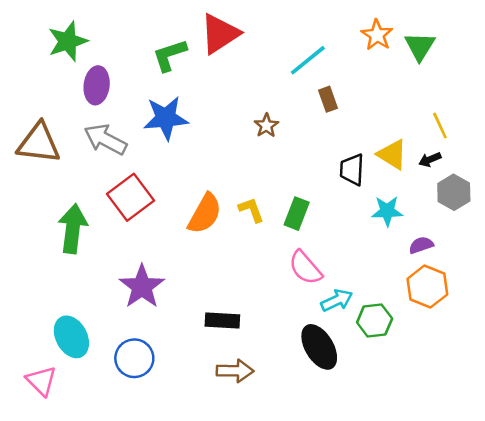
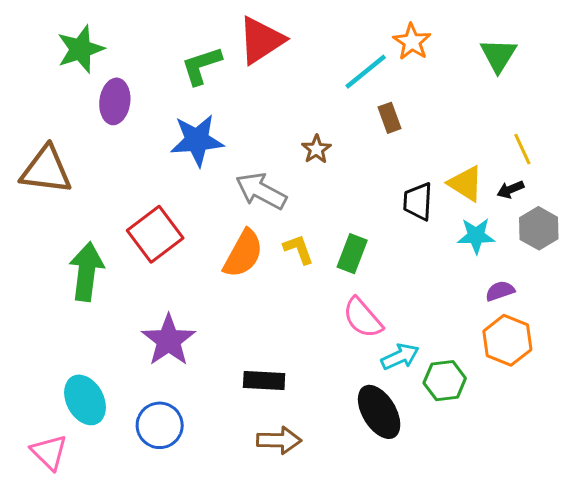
orange star: (377, 35) -> (412, 42), moved
gray arrow: (105, 139) -> (261, 191), moved
cyan star: (387, 211) -> (476, 236), moved

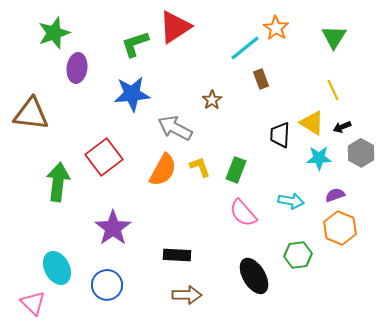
yellow line: (522, 149) -> (333, 90), moved
cyan arrow: (400, 357) -> (291, 201), moved, turned 35

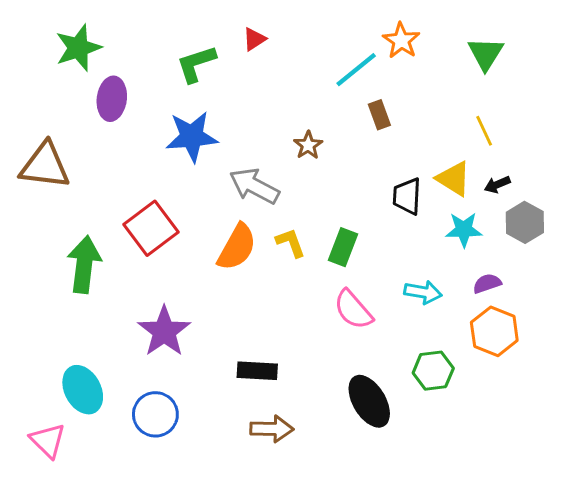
red triangle: (175, 27) -> (254, 39), size x0.5

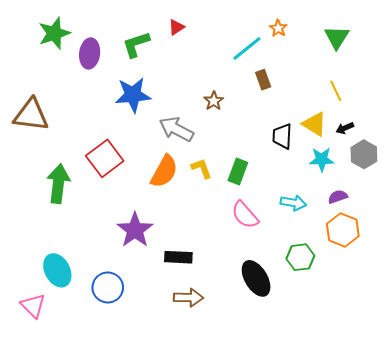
orange star: (401, 41) -> (278, 28), size x0.7
purple ellipse: (112, 99) -> (90, 53), moved
purple star: (164, 331) -> (135, 230), moved

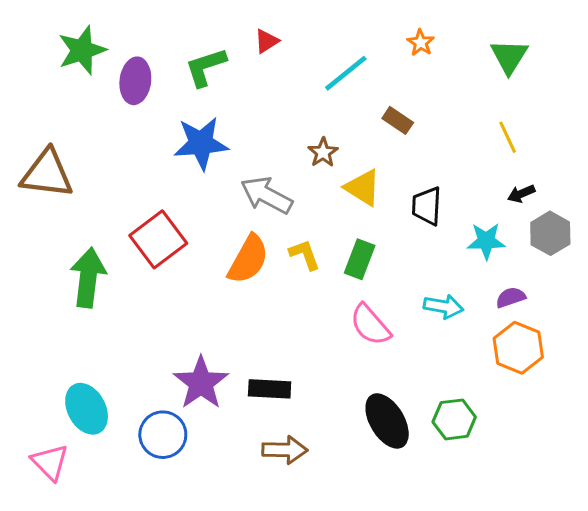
cyan line: (247, 48) -> (346, 73), moved
brown rectangle: (263, 80) -> (398, 120), turned -36
yellow triangle: (315, 124) -> (363, 188), moved
purple star: (135, 230) -> (201, 383), moved
green hexagon: (300, 257) -> (454, 419), moved

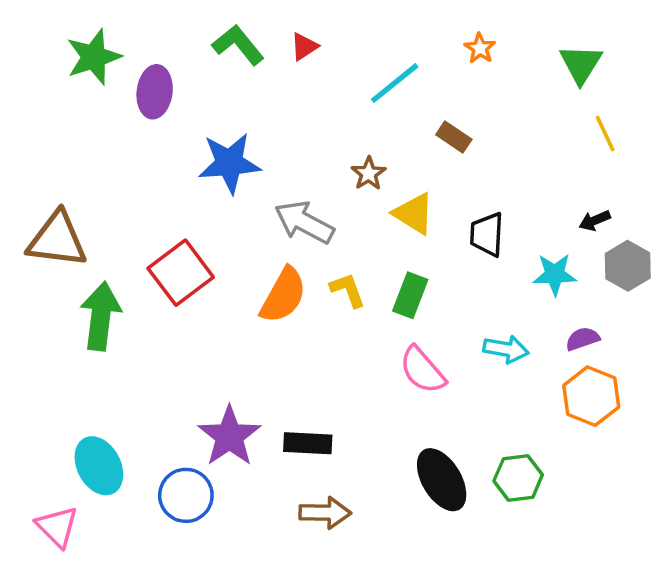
green L-shape: (206, 67) -> (238, 45), moved, turned 69
yellow line: (508, 137) -> (605, 134), moved
brown triangle: (47, 174) -> (57, 240), moved

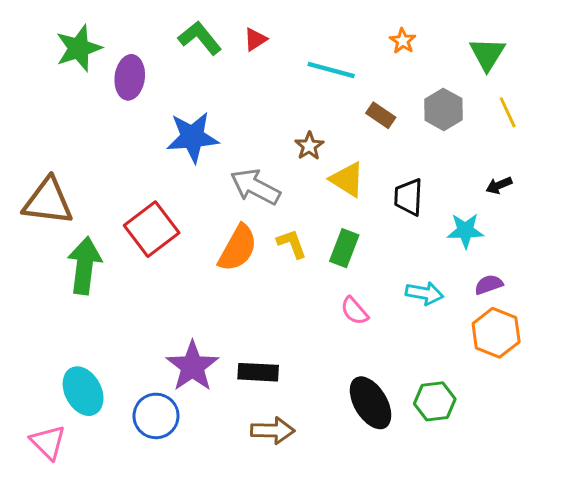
cyan line: (395, 83) -> (331, 70), turned 54
gray hexagon: (628, 266) -> (443, 109), moved
pink semicircle: (422, 370) -> (354, 311), size x0.7

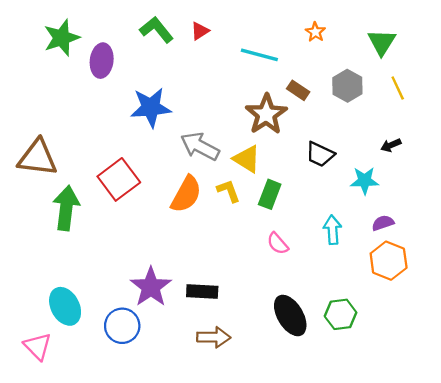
brown star: (309, 146) -> (266, 114), moved, size x1.8
yellow triangle: (347, 180) -> (247, 159), moved
black trapezoid: (408, 197) -> (320, 154), turned -68
cyan arrow: (425, 293) -> (333, 230), turned -104

